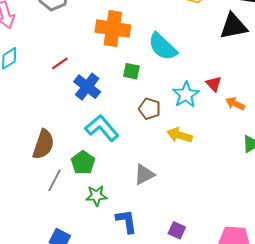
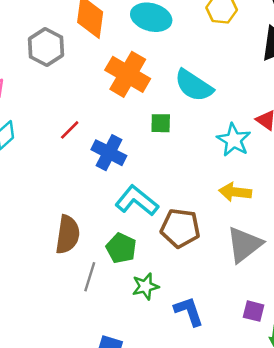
orange cross: (113, 29) -> (128, 74), turned 32
brown pentagon: (150, 109) -> (180, 228), moved, size x1.4
gray triangle: (144, 175) -> (244, 245), moved, size x1.4

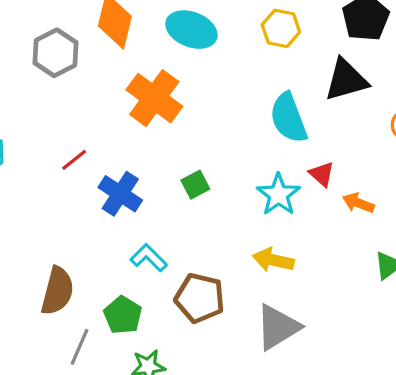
cyan semicircle: (194, 85) -> (288, 118), moved, turned 30
green square: (161, 123) -> (195, 185), moved, turned -35
cyan L-shape: (137, 201) -> (149, 258), size x0.7

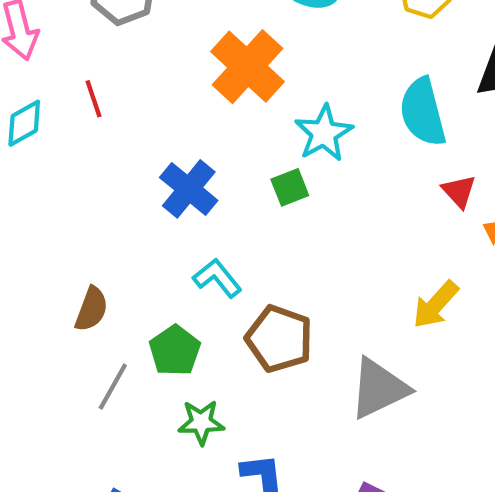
red line: (74, 160) -> (94, 99), moved, turned -76
cyan star: (278, 195) -> (324, 133), moved
yellow arrow: (273, 260) -> (436, 305), moved, turned -66
brown semicircle: (57, 291) -> (91, 309), size x0.7

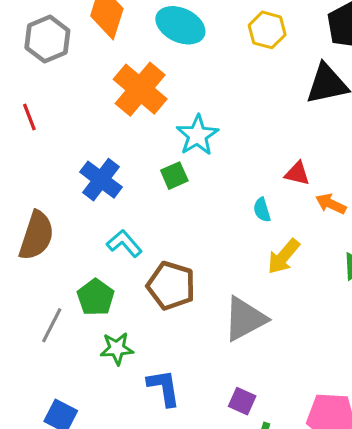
cyan semicircle: (423, 112) -> (262, 210), moved, size x0.5
red triangle: (459, 191) -> (297, 173), turned -32
brown semicircle: (91, 309) -> (36, 236), moved, size x1.5

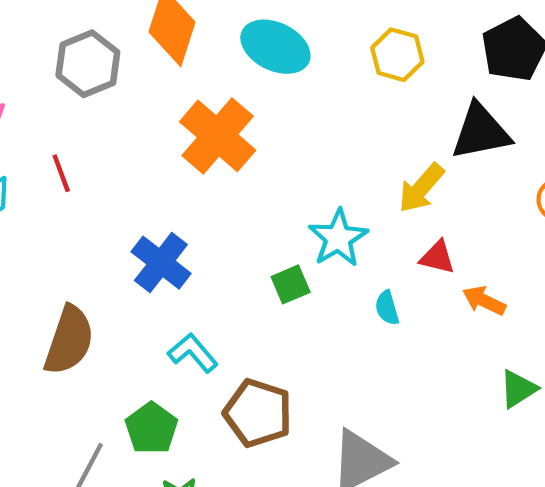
cyan star: (197, 135) -> (338, 238), moved
green square: (174, 176) -> (291, 284), moved
yellow arrow: (284, 256) -> (421, 188), moved

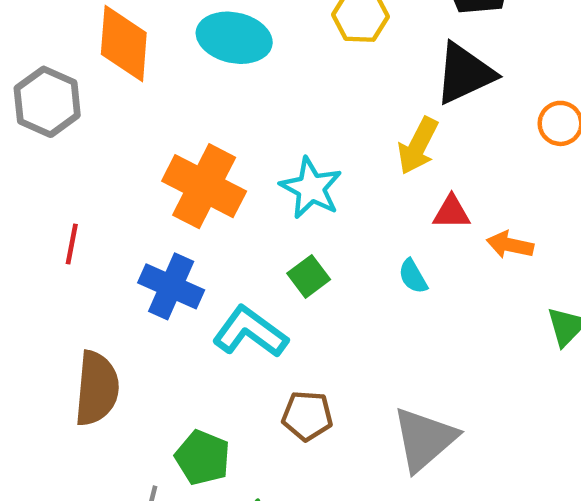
orange cross: (218, 136) -> (204, 186), moved
red line: (61, 173) -> (72, 244), moved, turned 45
cyan star: (338, 238) -> (311, 188), moved
cyan L-shape: (193, 353) -> (250, 332), moved, size x1.4
brown pentagon: (258, 413) -> (307, 416), size x0.7

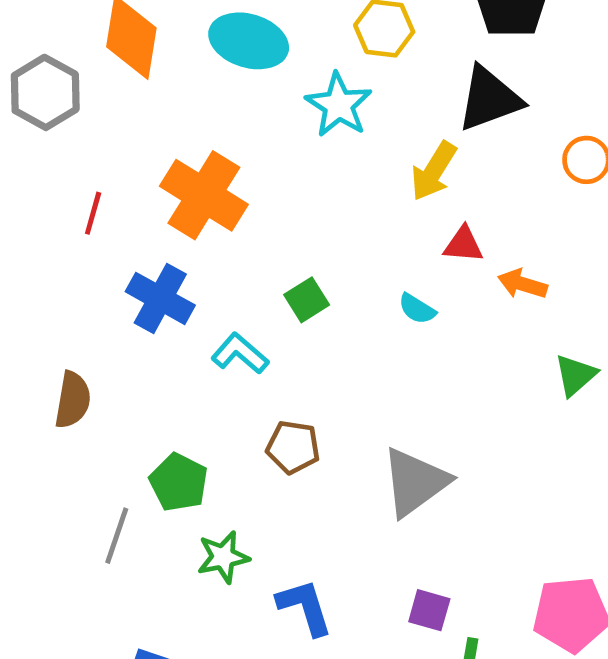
cyan star: (311, 188) -> (339, 105), moved
red line: (72, 244) -> (93, 213), moved
cyan semicircle: (413, 276) -> (417, 309), turned -33
cyan L-shape: (250, 332) -> (240, 354), size x0.7
brown semicircle: (97, 388) -> (73, 400), size x0.7

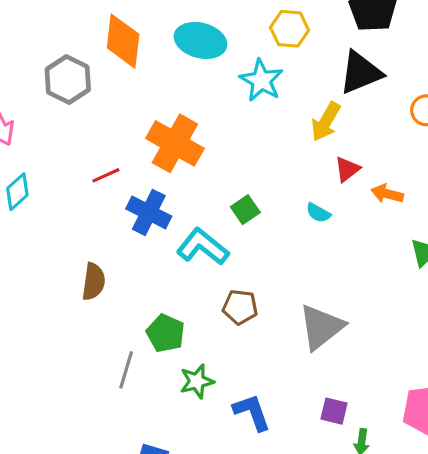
red line: (93, 213) -> (106, 175), moved, turned 52
red triangle: (463, 244) -> (347, 169), turned -40
cyan L-shape: (240, 354) -> (203, 247), size x1.4

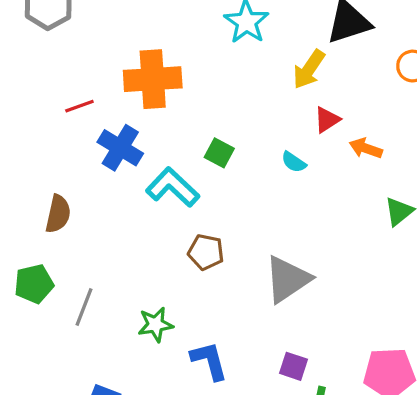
orange cross: (175, 143) -> (153, 79), turned -38
green square: (245, 210) -> (219, 153), turned -32
green pentagon: (166, 333) -> (34, 284), moved, turned 30

